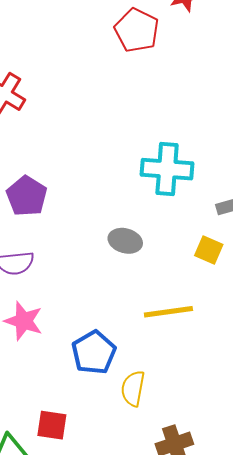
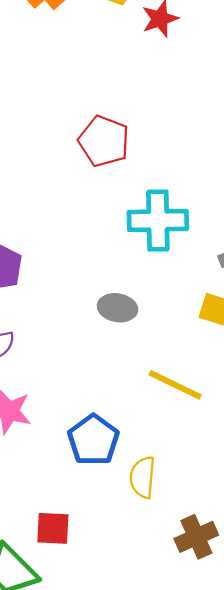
red pentagon: (137, 30) -> (104, 141), moved
yellow line: (168, 312) -> (175, 385), turned 39

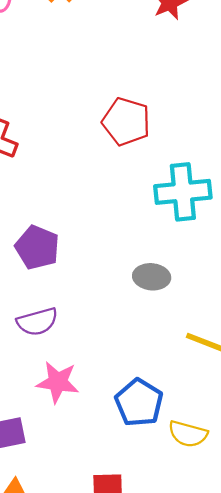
yellow semicircle: (143, 477) -> (188, 434), turned -75

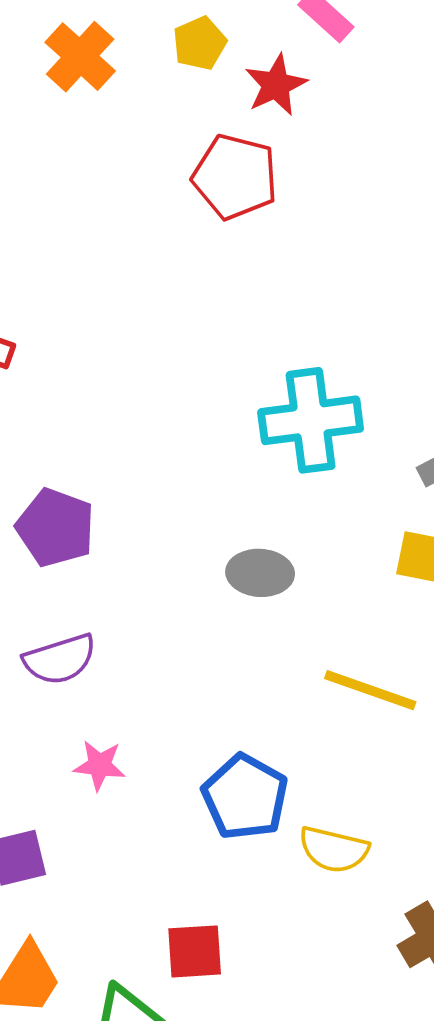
red pentagon: (126, 122) -> (235, 177), moved
pink star: (58, 382) -> (100, 765), size x0.7

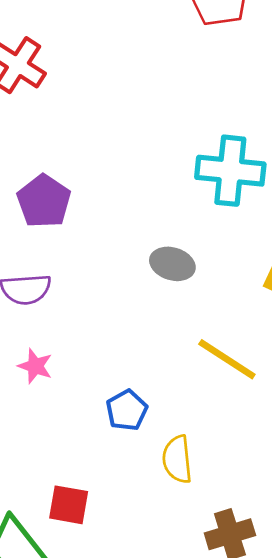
blue pentagon: (245, 797) -> (127, 410), size x0.7
yellow semicircle: (334, 850) -> (177, 459), turned 57

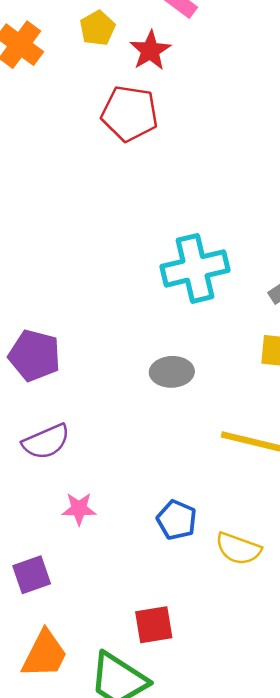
yellow semicircle: (177, 459) -> (238, 549), turned -45

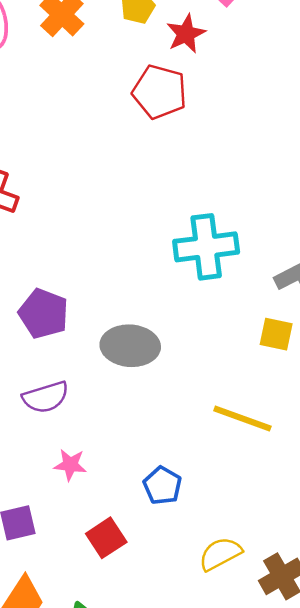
gray ellipse: (172, 372) -> (130, 346), moved, size x1.4
yellow semicircle: (238, 549) -> (220, 554), moved, turned 126
red square: (154, 625) -> (106, 538), moved, turned -30

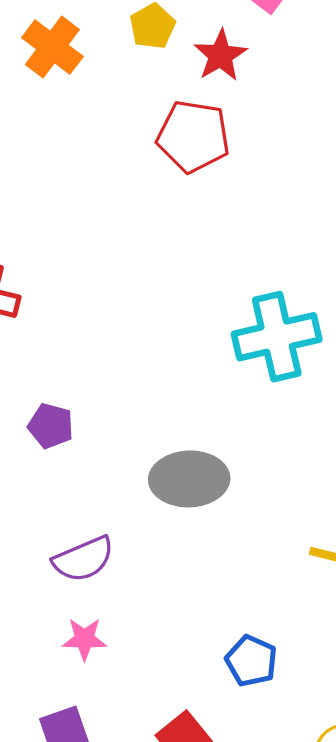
purple pentagon: (44, 314) -> (51, 426), moved, size x0.7
pink star: (70, 465) -> (84, 639), moved

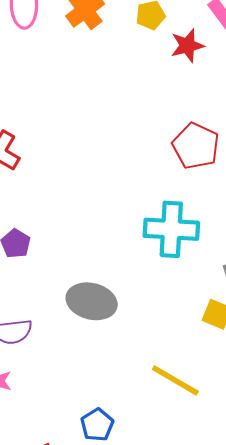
red pentagon: (193, 136) -> (196, 146), moved

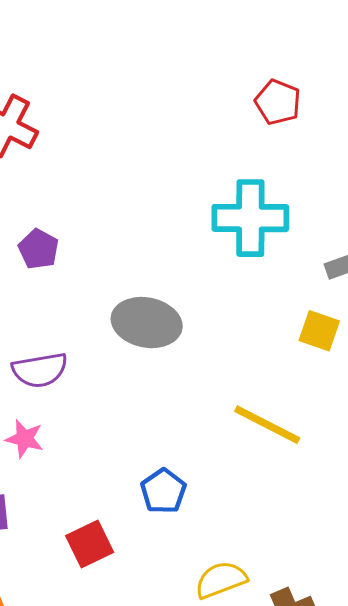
red pentagon: (196, 146) -> (278, 102), size x0.7

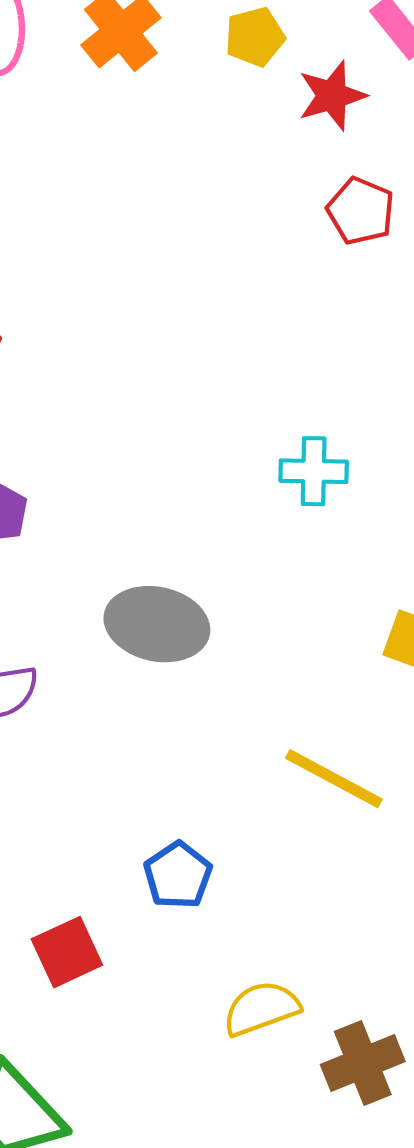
red pentagon: (278, 102) -> (361, 211), moved
cyan cross: (250, 218) -> (314, 471), size x0.6

